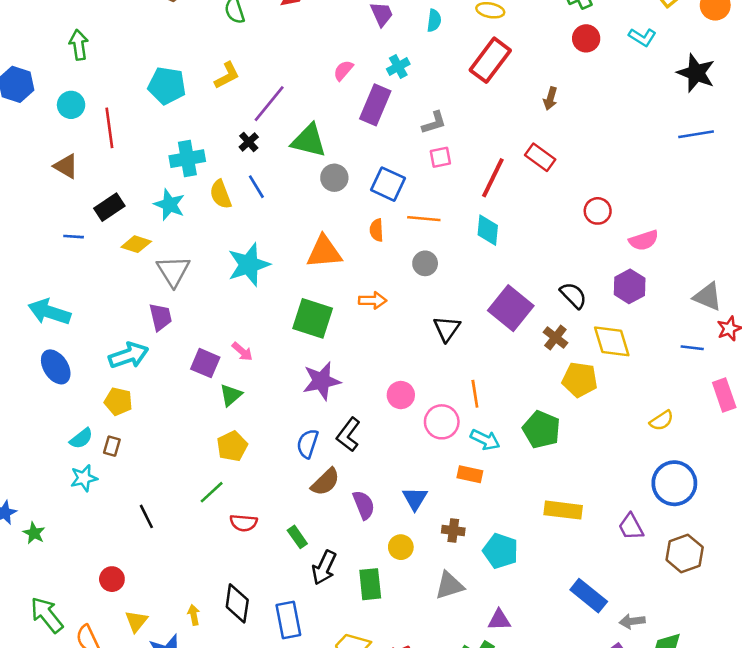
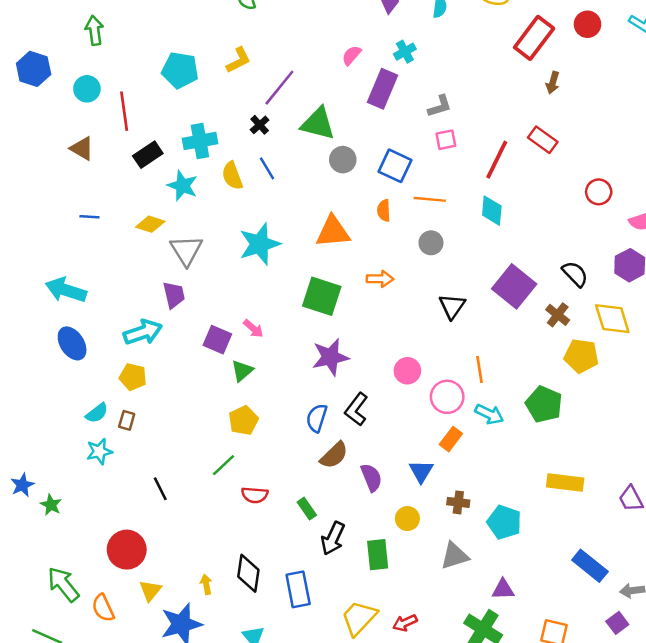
red rectangle: (490, 60) -> (534, 38), moved
black rectangle: (109, 207) -> (148, 155), moved
orange rectangle: (470, 474) -> (451, 439), moved, turned -65
red circle: (112, 579) -> (127, 550), size x1.6

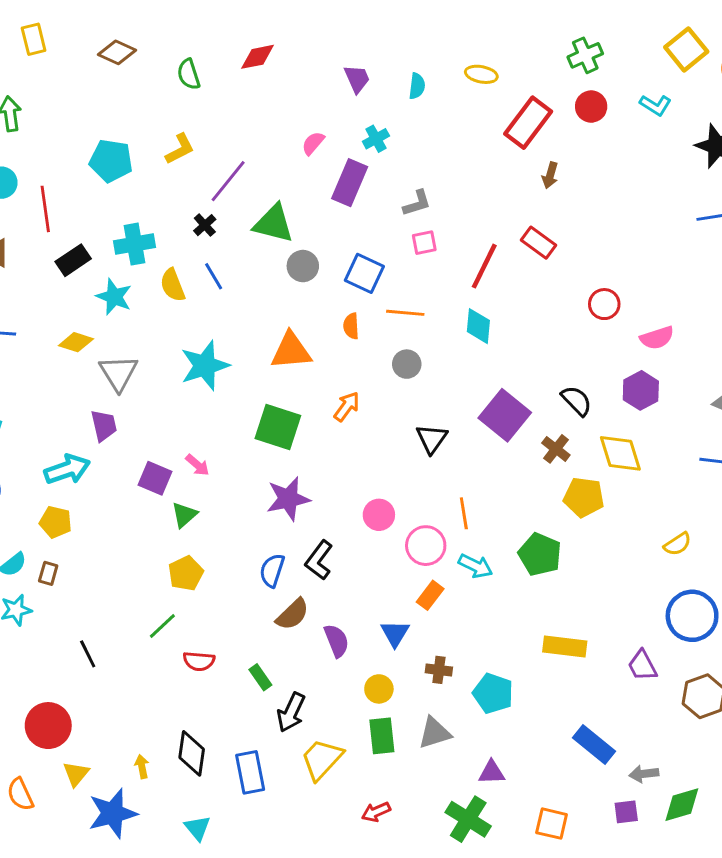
orange arrow: (380, 279) -> (347, 407), turned -55
green rectangle: (378, 555) -> (382, 736), moved
yellow trapezoid: (359, 618) -> (322, 759), moved
purple square: (617, 623) -> (626, 812), turned 30

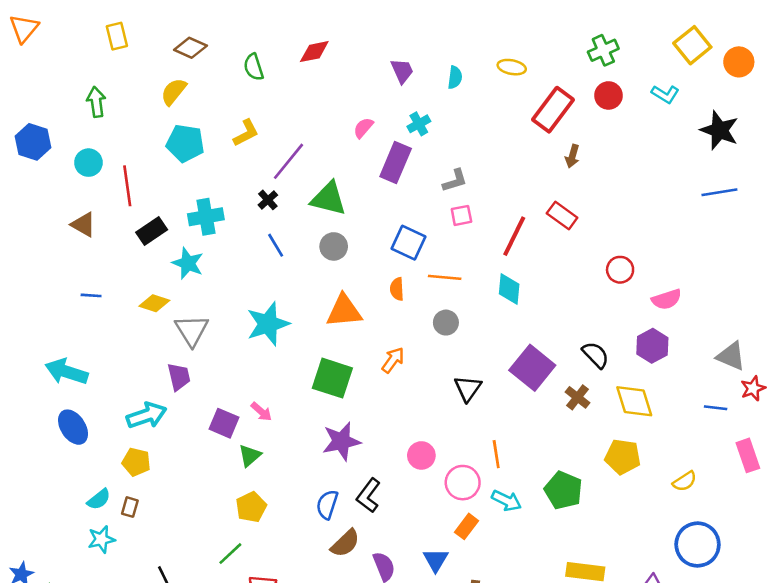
gray circle: (303, 266) -> (334, 246), moved
yellow semicircle: (173, 285) -> (174, 92), moved, turned 60
yellow pentagon: (584, 497) -> (623, 457), moved

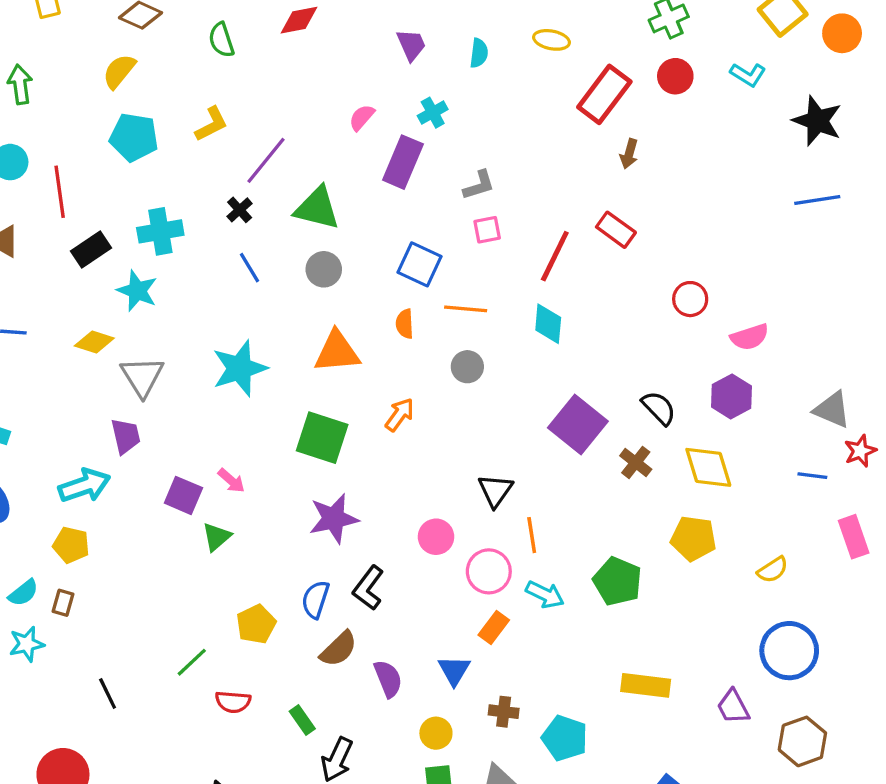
black triangle: (468, 388) -> (495, 491), moved
yellow pentagon: (251, 507) -> (256, 624), moved

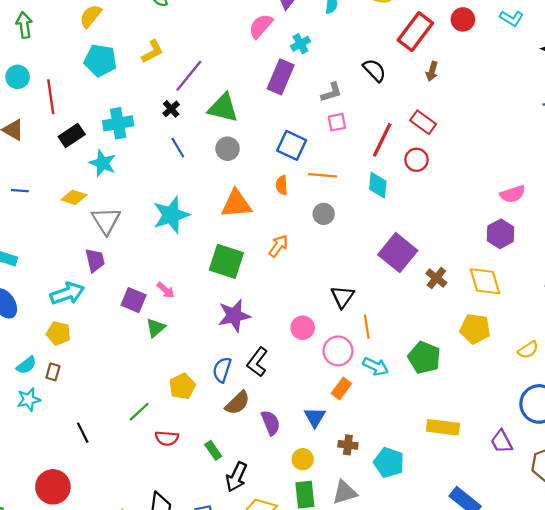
pink semicircle: (362, 117) -> (261, 26), moved, size x1.4
red circle: (690, 299) -> (416, 160), moved
black semicircle: (659, 408) -> (374, 70), moved

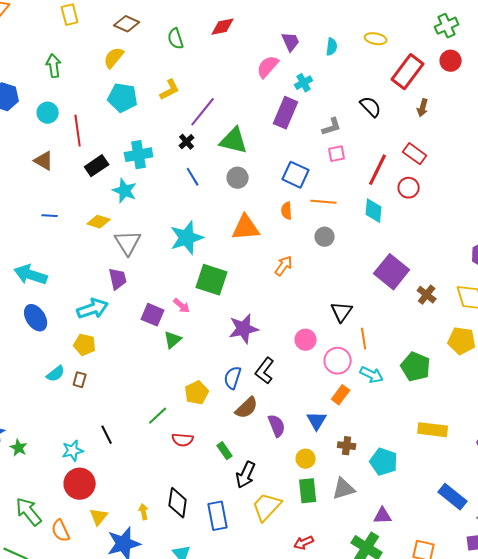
green square: (226, 261) -> (212, 280), moved
cyan star: (29, 400) -> (73, 451), moved

